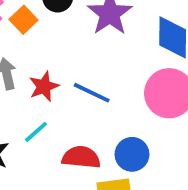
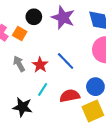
blue line: (92, 93) -> (66, 61), turned 36

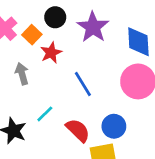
red star: (40, 65) -> (51, 53), moved
red semicircle: (70, 96) -> (78, 130), turned 42

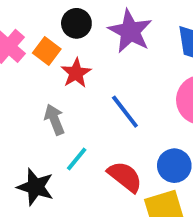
gray arrow: (22, 74) -> (54, 120), moved

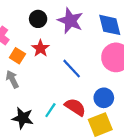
orange square: (47, 51) -> (17, 56), moved
gray arrow: (54, 120) -> (12, 79), moved
cyan line: (77, 159) -> (50, 110), moved

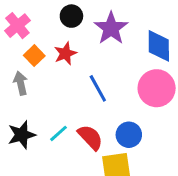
black star: (23, 118) -> (22, 135), turned 30

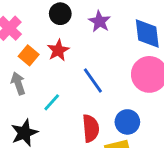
purple star: (111, 28) -> (100, 21), size x0.7
cyan line: (59, 133) -> (52, 102), moved
red semicircle: (90, 137) -> (91, 128), turned 44

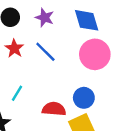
blue line: (93, 80) -> (45, 52), moved
red semicircle: (91, 128) -> (54, 109), turned -70

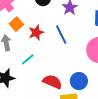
red star: (14, 48) -> (36, 32), moved

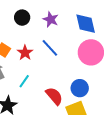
red semicircle: (52, 82) -> (54, 96), turned 42

